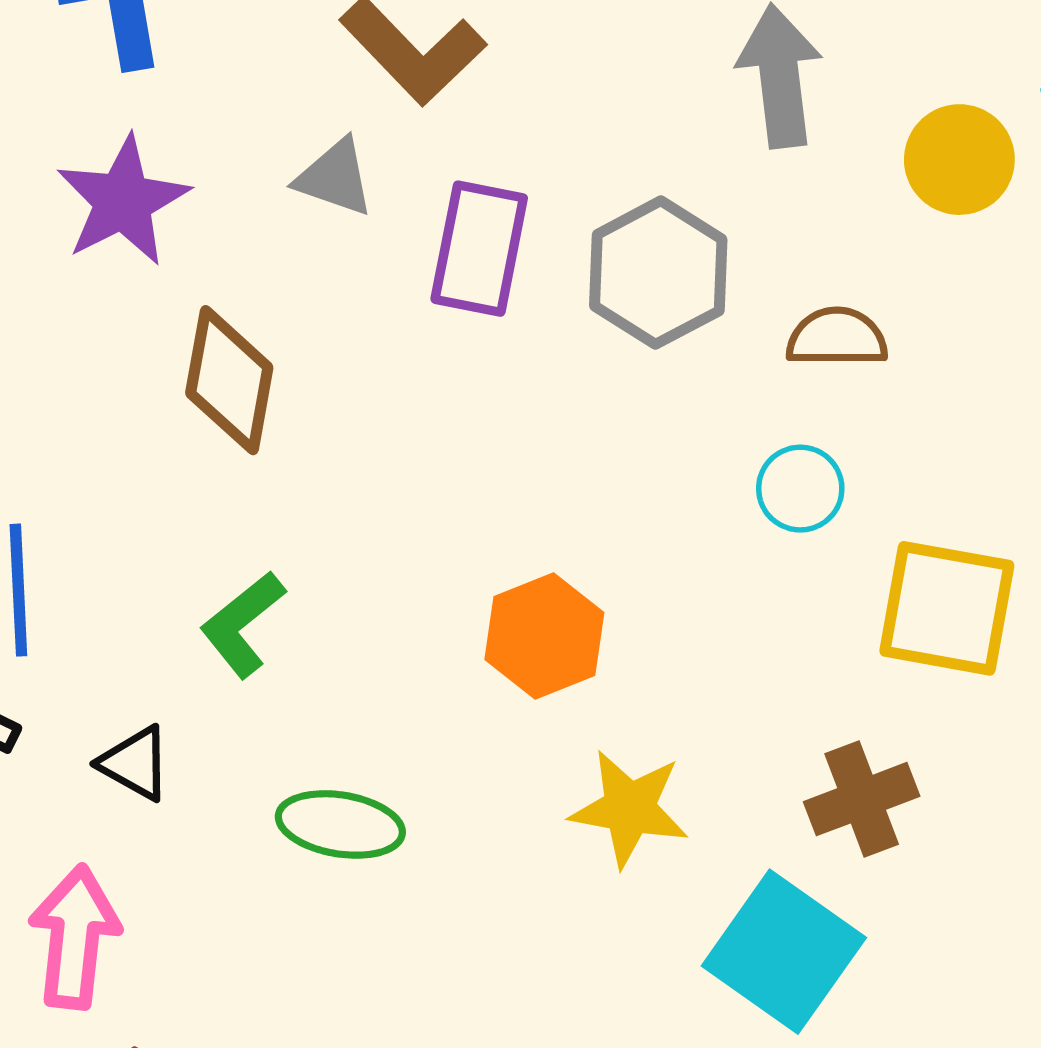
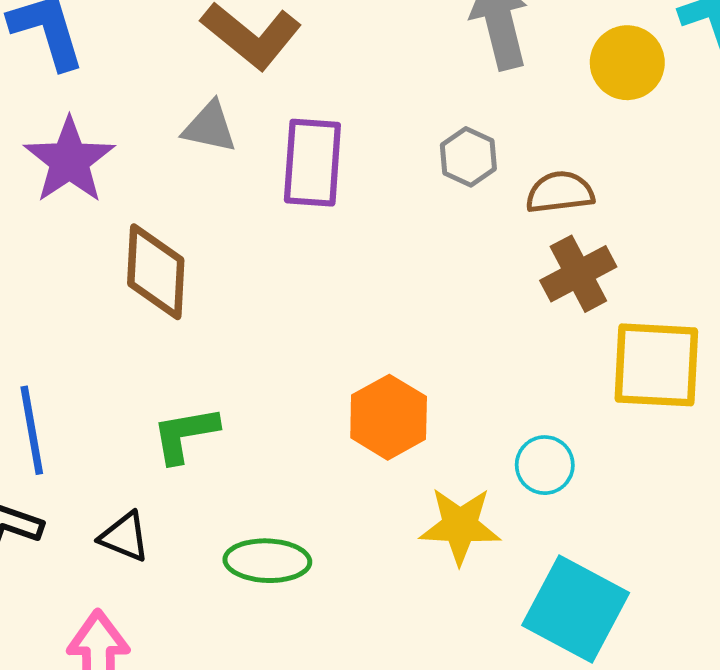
gray hexagon: (658, 273) -> (468, 157), moved, size x0.6
cyan circle: (800, 489) -> (545, 465), moved
green L-shape: (243, 624) -> (185, 434), turned 36
brown cross: (862, 799) -> (578, 274), moved

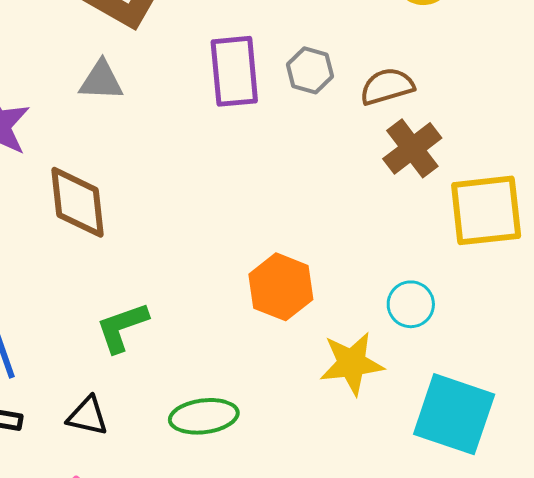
purple rectangle: (312, 163) -> (234, 71), moved

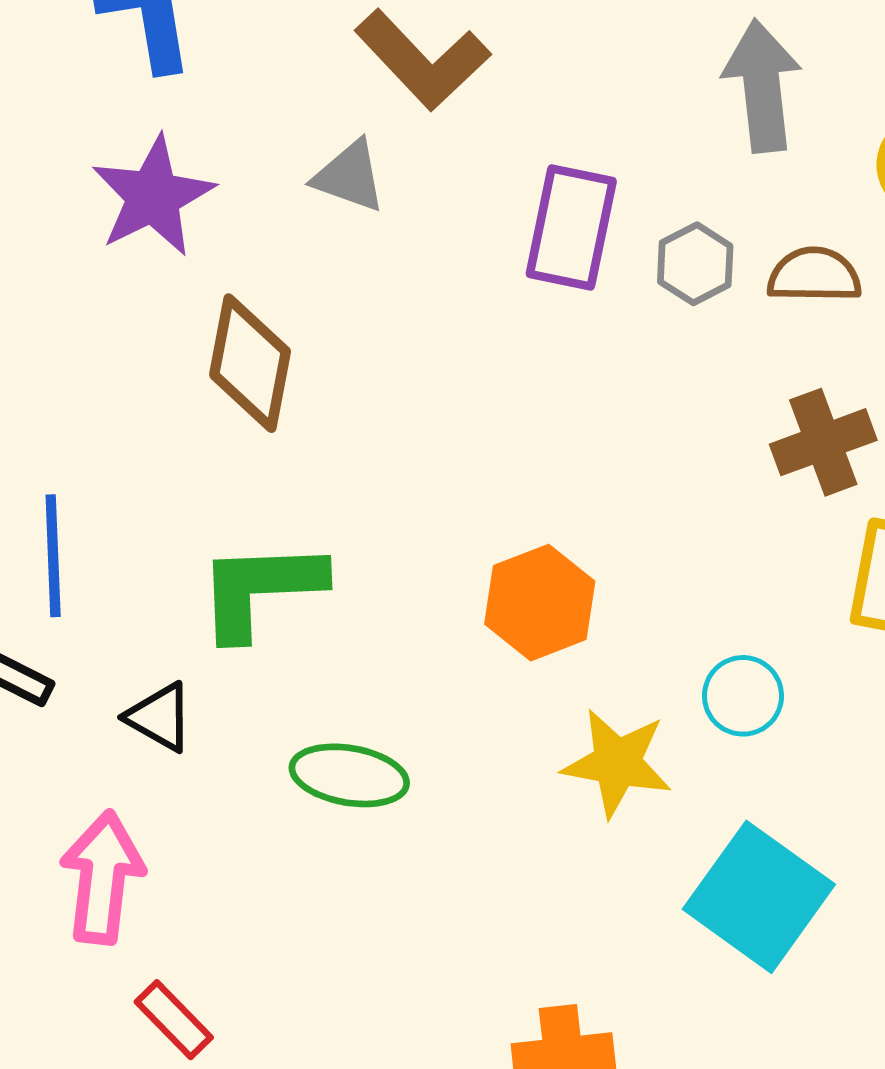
brown semicircle: (387, 86) -> (814, 275), moved
green L-shape: (122, 327) -> (260, 589), size x1.4

